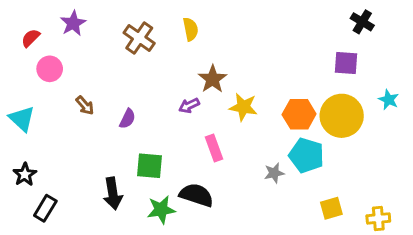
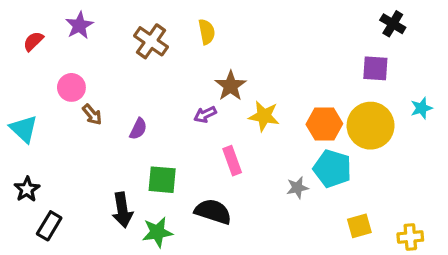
pink circle: (50, 69) -> (71, 87), moved
cyan star: (389, 100) -> (421, 108), turned 30
green star: (161, 210) -> (157, 232), moved

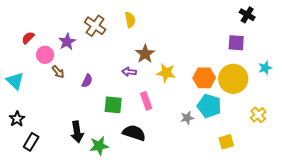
purple star: (79, 25) -> (67, 42), moved
red semicircle: (33, 41) -> (28, 38), moved
purple arrow: (205, 114) -> (129, 72), turned 32
green square: (162, 180) -> (113, 105), moved
yellow cross: (410, 237) -> (258, 115), moved, turned -35

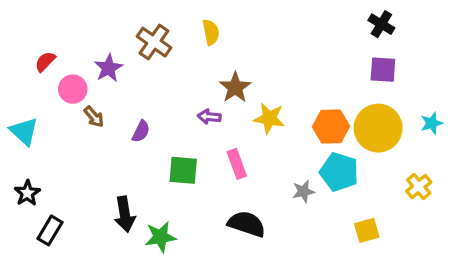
black cross: (247, 15) -> (381, 24), moved
cyan star: (265, 68) -> (432, 123), moved
black semicircle: (134, 133) -> (247, 224), moved

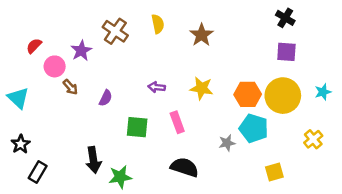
brown star: (235, 87) -> (201, 35), moved

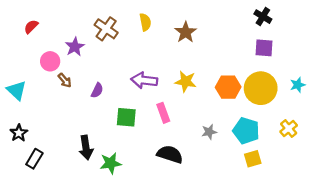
red semicircle: (34, 46) -> (31, 27), moved
purple arrow: (157, 87) -> (144, 80), size x1.6
cyan pentagon: (254, 128) -> (246, 131), moved

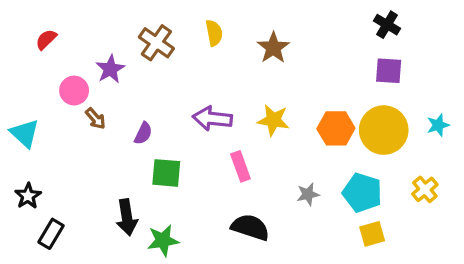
green square: (126, 117) -> (166, 173), moved

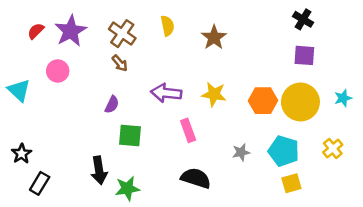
purple star: (110, 69) -> (71, 31), moved, size x1.4
brown arrow: (95, 119) -> (120, 63), moved
cyan triangle: (25, 133) -> (19, 90), moved

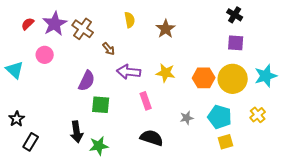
brown cross: (122, 34) -> (83, 29), moved
brown arrow: (120, 63) -> (109, 49), moved
cyan star: (343, 98) -> (266, 76), size x1.6
purple semicircle: (112, 105) -> (87, 81), size x1.5

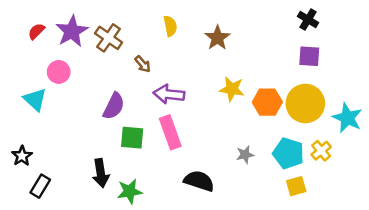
cyan triangle: (15, 70) -> (35, 100), moved
yellow star: (166, 73) -> (232, 89), moved
cyan star: (266, 76) -> (347, 118), moved, turned -30
pink rectangle: (146, 101) -> (170, 132), moved, size x1.4
yellow cross: (258, 115) -> (321, 151), moved

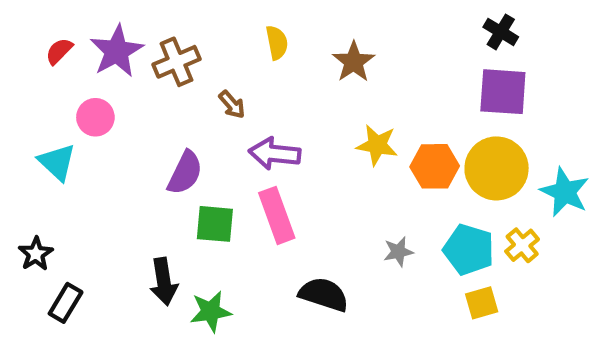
brown cross: (109, 38) -> (176, 62), turned 32
purple square: (309, 56) -> (503, 92), size x1.4

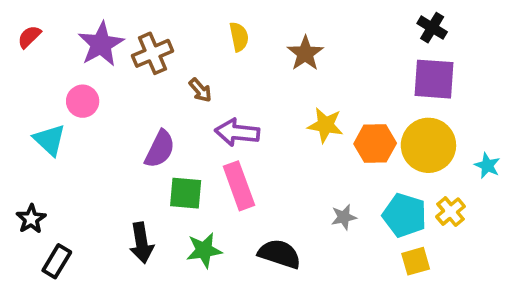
red semicircle: (59, 51) -> (29, 37), moved
cyan star: (565, 192) -> (487, 166), size x0.6
green star: (211, 311) -> (204, 250), moved

